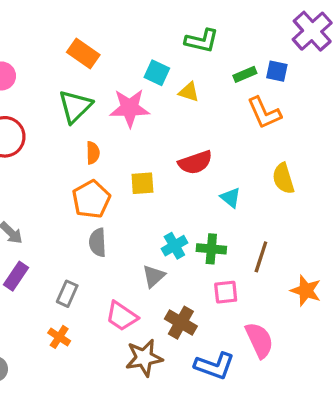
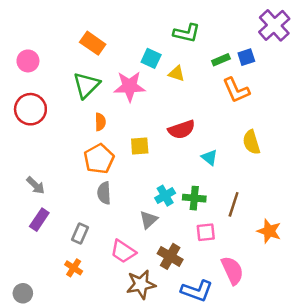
blue square: (277, 71) -> (246, 57), turned -30

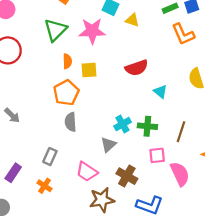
yellow square: (140, 146) -> (89, 70), moved
purple rectangle: (39, 220) -> (13, 173), moved
pink semicircle: (232, 270) -> (180, 174), moved

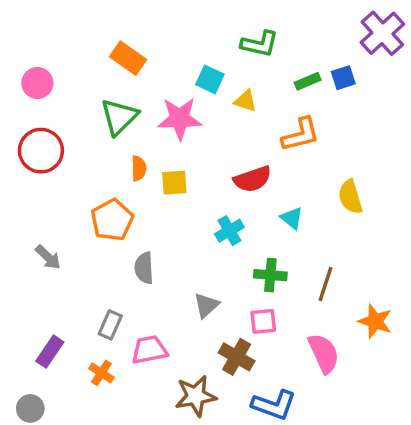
orange L-shape: (183, 34) -> (301, 135), moved, turned -80
orange pentagon: (66, 93) -> (112, 220), moved
cyan cross: (122, 124) -> (229, 231), moved
pink square: (157, 155) -> (263, 321), moved
pink trapezoid: (87, 172) -> (149, 350), moved, turned 135

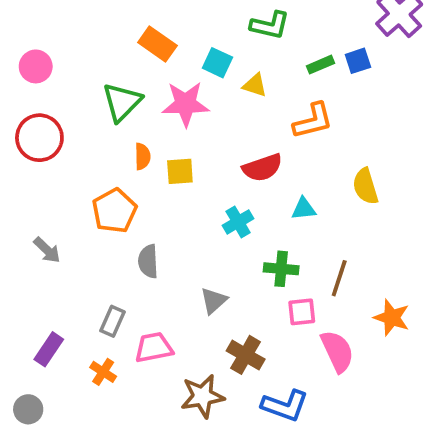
orange rectangle: (128, 58) -> (157, 44), moved
cyan triangle: (292, 218) -> (304, 209), turned -45
pink square: (263, 321) -> (302, 312), moved

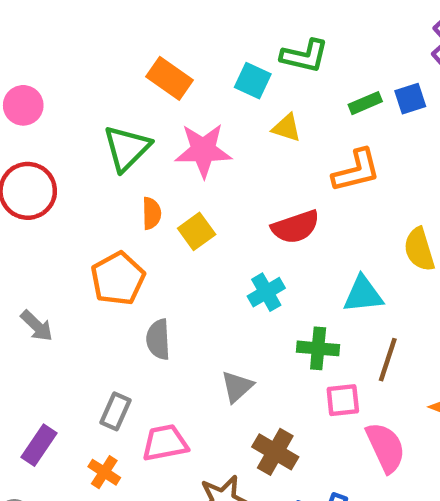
cyan square: (217, 63) -> (253, 81), moved
yellow square: (180, 171) -> (197, 231), turned -32
cyan triangle: (304, 209) -> (363, 294), moved, size x1.4

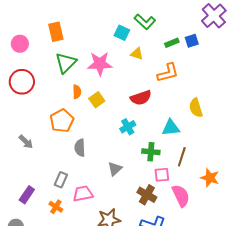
green L-shape: (305, 56) -> (145, 22), turned 30
orange rectangle: (170, 78) -> (56, 32), moved, turned 42
brown cross: (275, 452) -> (147, 195), moved

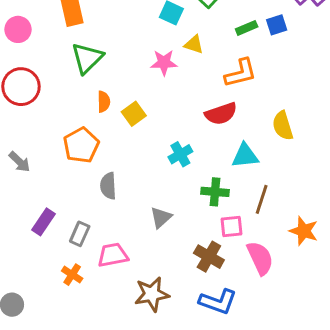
pink star: (100, 64) -> (164, 63), moved, size x0.7
red semicircle: (141, 98) -> (221, 114), moved
gray arrow: (26, 142) -> (19, 162), moved
purple rectangle: (27, 195) -> (44, 222), moved

